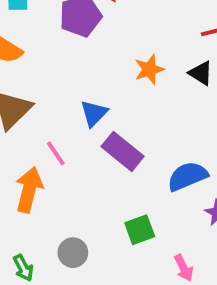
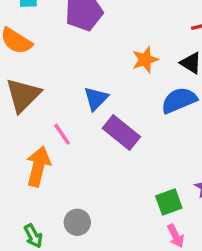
blue semicircle: (187, 176) -> (179, 100), moved
green square: (140, 230) -> (169, 202), moved

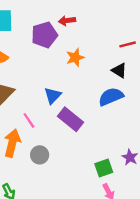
orange star: (145, 60) -> (75, 57), moved
gray circle: (77, 222) -> (40, 155), moved

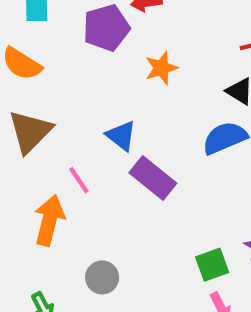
blue triangle: (53, 96) -> (121, 136), turned -36
gray circle: (40, 155) -> (102, 277), moved

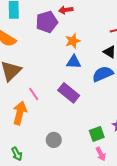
blue triangle: (121, 136) -> (74, 62), moved, turned -35
gray circle: (102, 277) -> (54, 140), moved

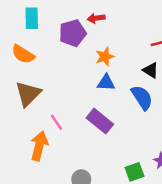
blue semicircle: (103, 74) -> (142, 98), turned 80

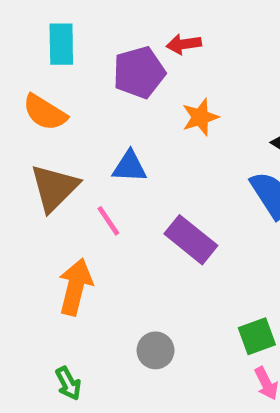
blue triangle: (106, 83) -> (130, 167), moved
pink line: (56, 122) -> (108, 221), moved

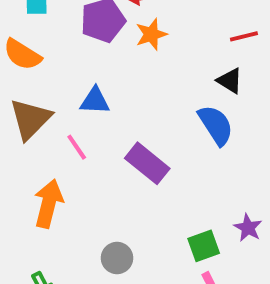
orange star: (200, 117) -> (151, 34), moved

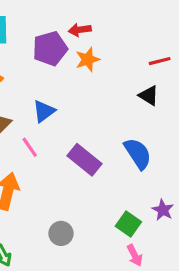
blue triangle: (95, 101) -> (44, 111), turned -40
blue semicircle: (216, 125) -> (138, 154), moved
green square: (204, 246) -> (128, 224), turned -35

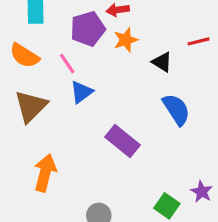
black triangle: (149, 96) -> (162, 62), moved
pink line: (30, 147) -> (67, 64), moved
blue semicircle: (138, 154) -> (176, 109), moved

